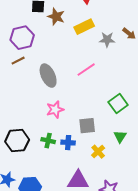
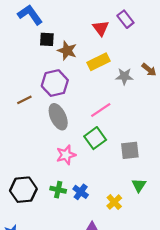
purple hexagon: (22, 38) -> (55, 83), moved
green square: (118, 104) -> (95, 138), moved
gray square: (87, 126) -> (130, 150), moved
blue cross: (68, 143) -> (81, 192), turned 32

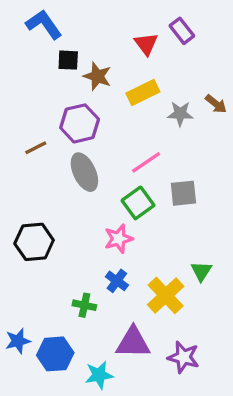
gray square: (130, 150) -> (183, 193), moved
pink star: (66, 155) -> (119, 239), moved
black hexagon: (23, 190) -> (34, 242), moved
green cross: (58, 190) -> (84, 305), moved
yellow cross: (114, 202) -> (166, 295), size x1.6

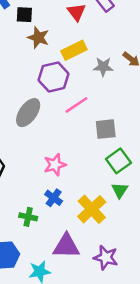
black square: (68, 60) -> (24, 15), moved
purple hexagon: (80, 123) -> (54, 77), moved
gray ellipse: (84, 172) -> (28, 113), turned 60
green square: (138, 203) -> (118, 161), moved

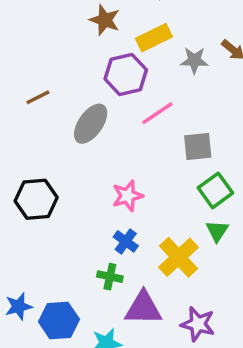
green cross: (28, 217) -> (110, 277), moved

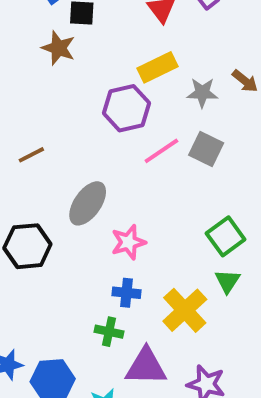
brown star: (105, 20) -> (58, 48), moved
brown line: (38, 97) -> (31, 155), moved
gray ellipse: (91, 124) -> (88, 203), moved
gray square: (198, 147) -> (206, 149), moved, turned 32
blue cross: (126, 241) -> (126, 293), turned -30

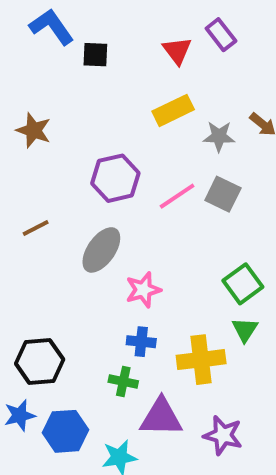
brown star: (58, 48) -> (34, 130), moved
purple hexagon: (126, 108) -> (115, 178), moved
brown line: (31, 155) -> (36, 228), moved
black hexagon: (27, 246) -> (40, 362), moved
yellow cross: (185, 310) -> (201, 360), turned 36

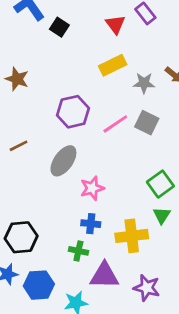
black square: (95, 55) -> (59, 27), turned 30

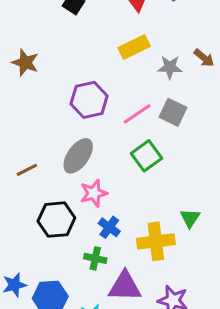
brown line: (18, 146) -> (27, 170), moved
green square: (160, 184) -> (147, 156), moved
pink star: (92, 188) -> (94, 193), moved
blue cross: (91, 224) -> (109, 227), turned 30
black hexagon: (21, 237) -> (56, 220), moved

